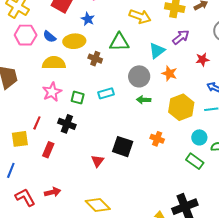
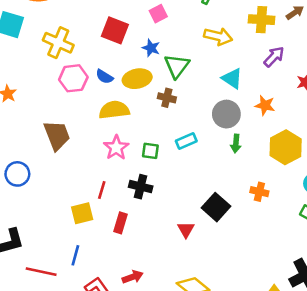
green triangle: (119, 42) -> (177, 66), moved, turned -45
cyan triangle: (157, 51) -> (232, 79), moved, turned -42
green arrow: (144, 100) -> (236, 143), turned -80
black square: (123, 147) -> (216, 207), turned 30

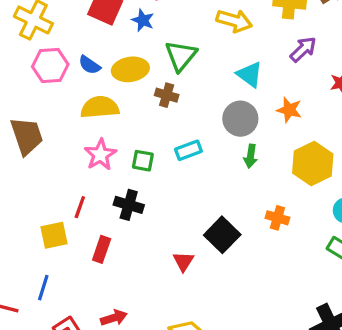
blue star: (151, 48) -> (143, 20), moved

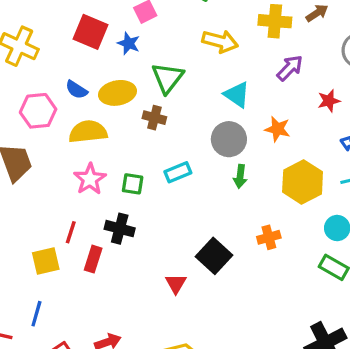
pink hexagon: (50, 65) -> (38, 111), moved
orange cross: (277, 218) -> (269, 237), turned -30
red rectangle: (102, 249) -> (93, 259), moved

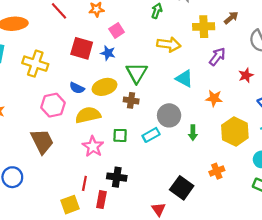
gray circle: (229, 139) -> (169, 115), moved
green square: (133, 184) -> (120, 135), moved

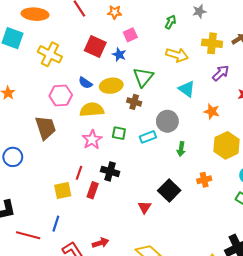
green arrow: (193, 133) -> (181, 149), moved

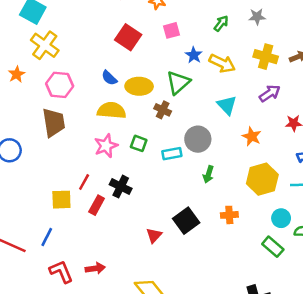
yellow cross: (50, 54) -> (45, 45), moved
blue star: (119, 55) -> (194, 55), moved
pink hexagon: (61, 95) -> (60, 85), moved

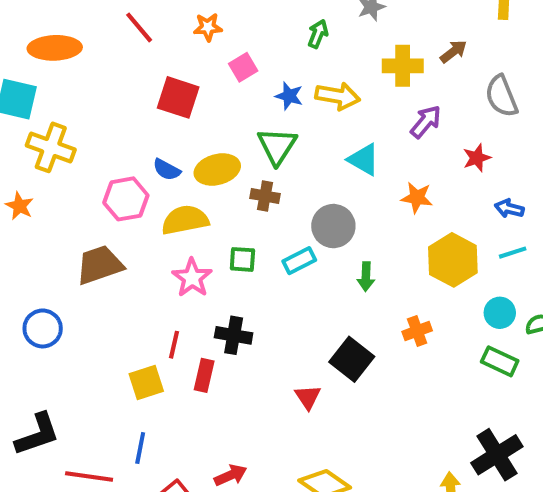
pink hexagon: (60, 85) -> (126, 199), moved
brown trapezoid: (54, 122) -> (100, 265), turned -84

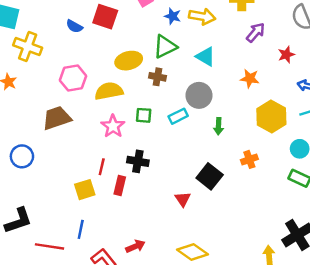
green triangle: (277, 146) -> (165, 47), turned 30
cyan triangle: (364, 160) -> (206, 57), moved
blue semicircle: (167, 170) -> (74, 26), moved

